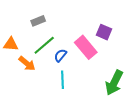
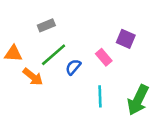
pink rectangle: (86, 47) -> (104, 57), size x0.6
cyan line: (62, 80) -> (100, 96), moved

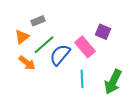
orange triangle: (13, 54) -> (22, 37), moved, turned -42
pink rectangle: (104, 57) -> (85, 47), size x1.5
blue semicircle: (73, 67) -> (60, 55), size x1.6

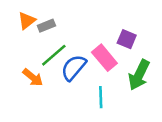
orange triangle: (22, 37) -> (27, 21), moved
green arrow: (113, 82) -> (139, 75), moved

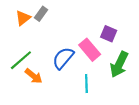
gray rectangle: (46, 26) -> (41, 14), moved, turned -32
green line: (54, 55) -> (21, 60), moved
orange arrow: (33, 77) -> (34, 76), moved

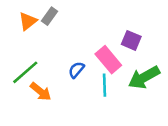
blue semicircle: (63, 58) -> (76, 70), size x0.6
green arrow: (119, 64) -> (144, 77), turned 35
cyan line: (86, 83) -> (104, 85), moved

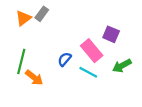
green line: (25, 72) -> (21, 61), turned -35
green arrow: (144, 77) -> (122, 66), size x0.7
cyan line: (104, 85) -> (88, 72), turned -60

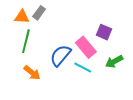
orange triangle: (23, 18) -> (22, 17), turned 42
blue semicircle: (65, 59) -> (60, 55), size x1.6
green line: (21, 61) -> (26, 41), moved

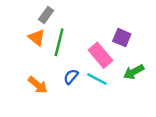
orange triangle: (22, 17) -> (37, 38), moved, turned 35
green line: (26, 41) -> (59, 42), moved
blue semicircle: (60, 55) -> (71, 77), moved, size x0.6

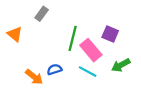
orange triangle: (37, 38) -> (15, 34), moved
green line: (59, 42) -> (73, 38), moved
blue semicircle: (71, 77) -> (54, 69), moved, turned 32

